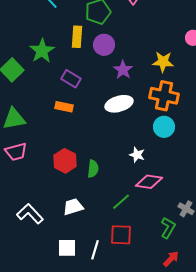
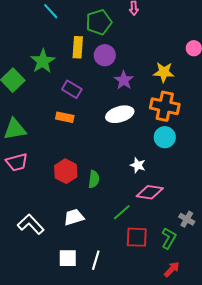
red square: (121, 235) -> (137, 237), moved

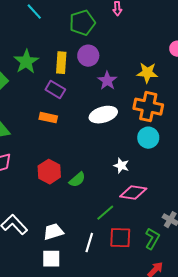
yellow rectangle: (78, 47) -> (61, 63), moved
green semicircle: (94, 179) -> (77, 180), turned 42
white trapezoid: (74, 217) -> (53, 232), moved
white line: (96, 260) -> (89, 243), moved

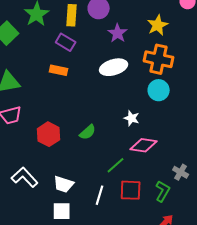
yellow star: (147, 73) -> (158, 25), turned -30
red hexagon: (49, 172) -> (49, 134), moved
white trapezoid: (53, 232) -> (64, 184), turned -145

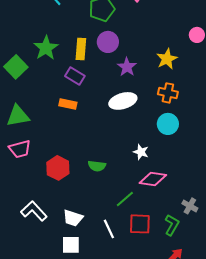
orange cross: (159, 59) -> (168, 93), size x0.7
green semicircle: (88, 132) -> (97, 166), turned 48
white line: (100, 195) -> (109, 229), turned -42

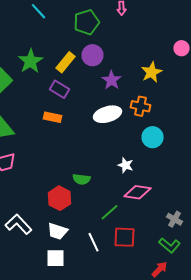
yellow rectangle: (81, 49) -> (66, 62), turned 35
orange cross: (168, 93) -> (140, 106), moved
red hexagon: (58, 168) -> (60, 198), moved
green L-shape: (172, 225) -> (170, 245), moved, turned 100

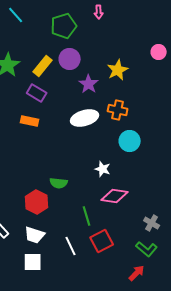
yellow star: (152, 72) -> (118, 70), moved
green line: (110, 212) -> (87, 216), turned -66
red square: (124, 237) -> (102, 241), turned -30

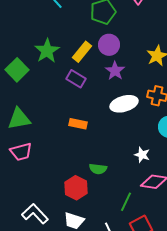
purple star: (89, 84) -> (115, 71), moved
orange rectangle: (30, 121) -> (78, 124), moved
green line: (87, 216) -> (126, 202), turned 42

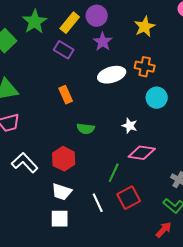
orange rectangle: (78, 124) -> (66, 95), turned 54
green semicircle: (98, 169) -> (86, 129), moved
white L-shape: (35, 214) -> (25, 163), moved

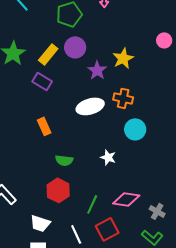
purple star: (103, 42) -> (97, 70), moved
pink diamond: (142, 153) -> (126, 199), moved
red hexagon: (64, 159) -> (58, 190), moved

